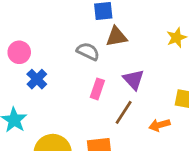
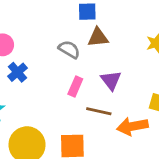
brown line: (124, 112) -> (99, 111), turned 65
orange arrow: (159, 125) -> (132, 126), size x1.5

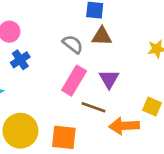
pink rectangle: (75, 86) -> (74, 81), size x1.5

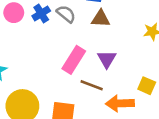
gray semicircle: (73, 44) -> (66, 14), moved
blue cross: (20, 60) -> (41, 13), moved

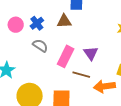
gray semicircle: (66, 14) -> (40, 46), moved
brown triangle: (101, 19) -> (64, 21), moved

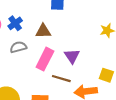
brown triangle: (64, 21) -> (43, 31), moved
gray semicircle: (40, 46) -> (18, 47), turned -49

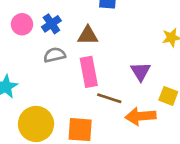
purple triangle: (72, 56) -> (141, 71), moved
pink rectangle: (45, 59) -> (89, 72), turned -40

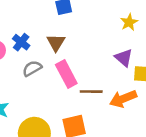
brown triangle: (88, 35) -> (56, 43), turned -42
purple triangle: (141, 71) -> (124, 58), moved

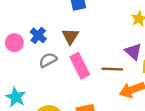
brown line: (91, 92) -> (112, 69), moved

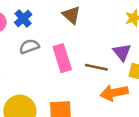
brown triangle: (70, 36) -> (71, 15), moved, turned -30

